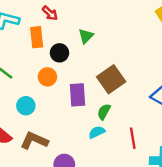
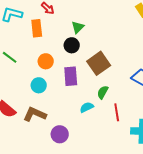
black circle: (59, 53) -> (72, 45), moved
cyan circle: (26, 106) -> (39, 85), moved
green semicircle: (104, 112) -> (103, 92), moved

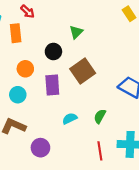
green triangle: (78, 27) -> (76, 32), moved
green semicircle: (103, 92) -> (100, 116), moved
red line: (117, 112) -> (100, 151), moved

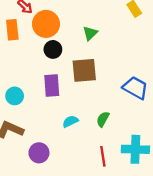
green triangle: (76, 32) -> (90, 33), moved
orange circle: (25, 69) -> (46, 24), moved, size x1.5
brown square: (83, 71) -> (84, 70), turned 30

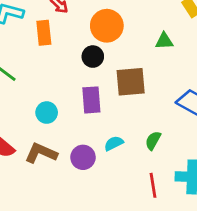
orange circle: (46, 24) -> (107, 26), moved
green triangle: (90, 33) -> (164, 41), moved, turned 42
purple circle: (39, 153) -> (83, 157), moved

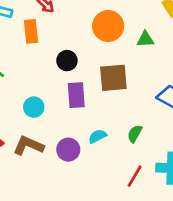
orange circle: (107, 26) -> (108, 26), moved
black circle: (93, 57) -> (67, 61), moved
red line: (153, 185) -> (135, 176), turned 40

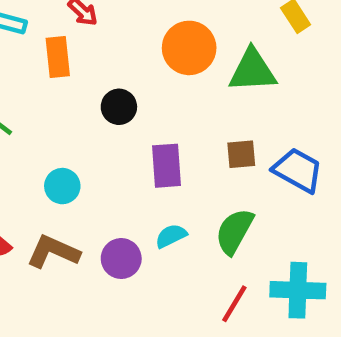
green triangle: (145, 39) -> (253, 71), size x1.6
brown square: (113, 78) -> (241, 154), moved, size x0.6
purple rectangle: (76, 95) -> (166, 166), moved
green semicircle: (135, 134) -> (234, 231), size x1.5

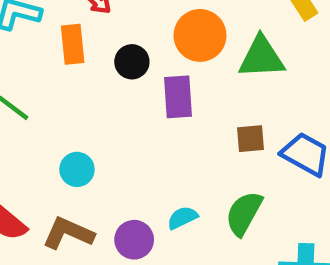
black circle: (119, 107) -> (132, 62), moved
purple rectangle: (166, 166) -> (178, 97), moved

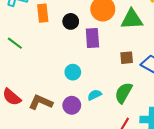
cyan circle: (77, 169) -> (73, 72), moved

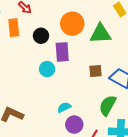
cyan circle: (73, 72) -> (47, 69), moved
green semicircle: (124, 93) -> (108, 105), moved
purple circle: (72, 105) -> (74, 125), moved

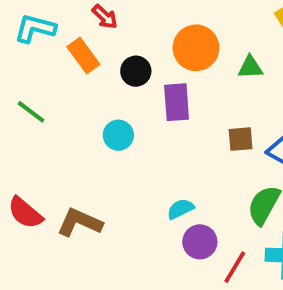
orange rectangle: (14, 28) -> (83, 56), turned -30
green triangle: (100, 34) -> (250, 67), size x0.6
cyan circle: (47, 69) -> (118, 135), moved

